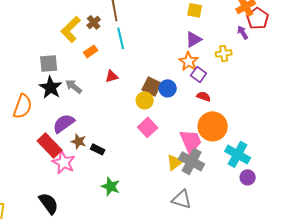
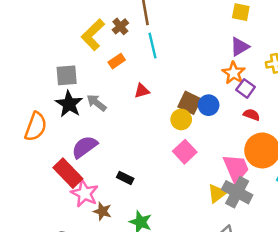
brown star: (79, 141) -> (102, 211), moved

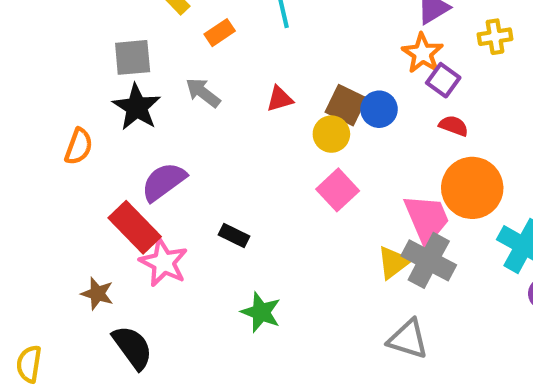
red triangle: (142, 91) -> (280, 99), moved
gray arrow: (96, 103) -> (203, 93), moved
orange semicircle: (36, 127) -> (79, 146), size x0.7
brown star: (102, 211) -> (97, 294), moved

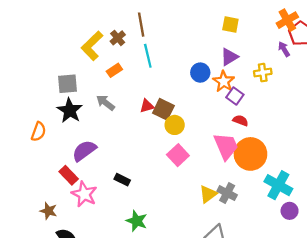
brown square: (346, 105) -> (163, 109), moved
blue circle: (379, 109) -> (200, 73), moved
pink trapezoid: (427, 219) -> (226, 146), moved
red rectangle: (135, 227) -> (69, 175), size x0.7
gray cross: (429, 260) -> (227, 193), size x0.7

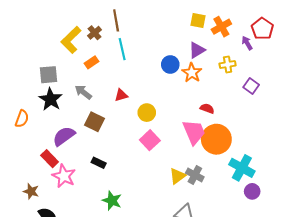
orange cross: (287, 20) -> (221, 27), moved
purple square: (235, 96) -> (251, 86), moved
brown square: (163, 109) -> (95, 122), moved

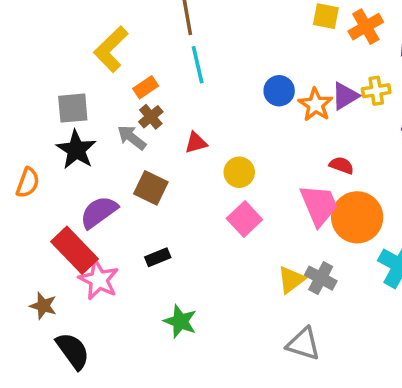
brown cross: (95, 33) -> (151, 117), moved
purple triangle: (197, 50) -> (345, 96), moved
red rectangle: (50, 159) -> (75, 250), size x1.5
black rectangle: (99, 163) -> (158, 257), turned -48

